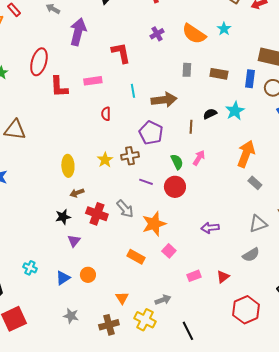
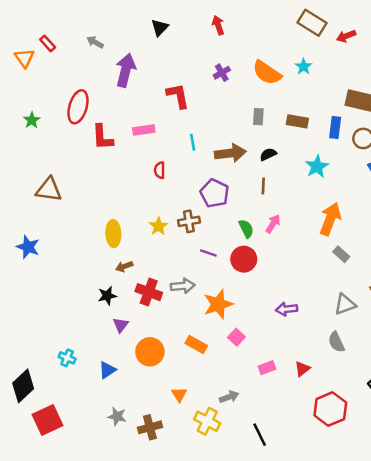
black semicircle: (210, 114) -> (268, 154), moved
gray arrow: (125, 209) -> (183, 286), turned -54
gray semicircle: (251, 255) -> (336, 342), turned 96
orange circle: (88, 275) -> (150, 352), moved, size x1.5
brown cross: (109, 325) -> (150, 427), moved

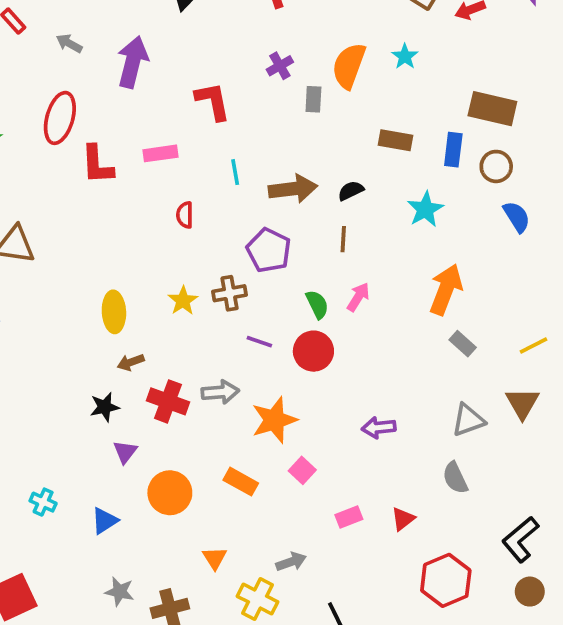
gray arrow: (95, 42) -> (69, 43), moved
orange semicircle: (267, 73) -> (349, 66), turned 76
gray rectangle: (258, 117) -> (313, 99), moved

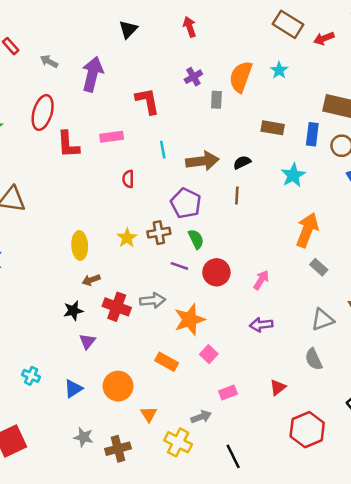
pink arrow: (358, 297) -> (261, 280), moved
green semicircle: (317, 304) -> (196, 239), moved
orange circle: (170, 493) -> (118, 386), moved
pink rectangle: (349, 517) -> (228, 392), moved

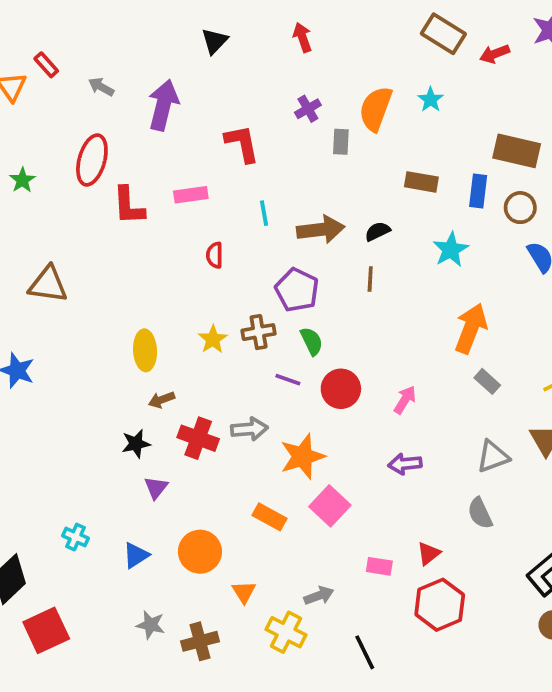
pink square: (209, 354) -> (330, 506), size x1.5
pink rectangle: (228, 392) -> (379, 566), moved, turned 30
red hexagon: (307, 430) -> (440, 605), moved

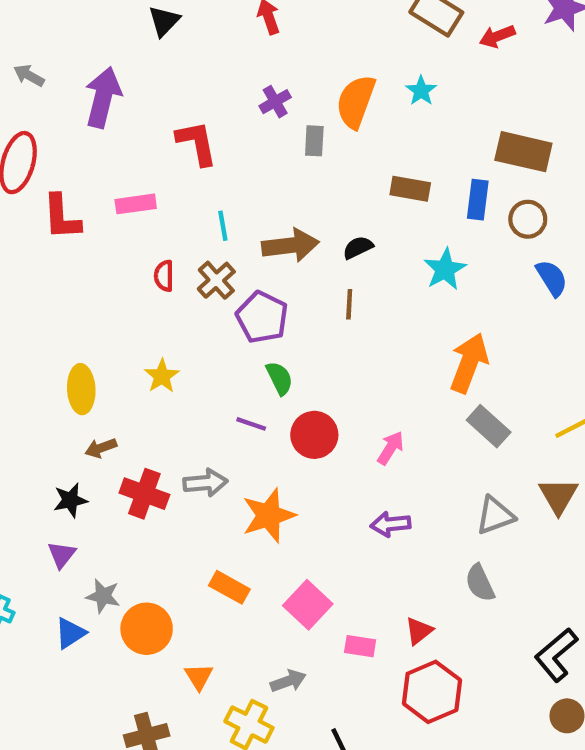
brown cross: (259, 332) -> (216, 280), moved, turned -32
gray rectangle: (487, 381) -> (489, 426), size x1.4
purple triangle: (156, 488) -> (62, 555), moved
pink square: (330, 506) -> (308, 605), moved
gray star: (151, 625) -> (103, 596), moved

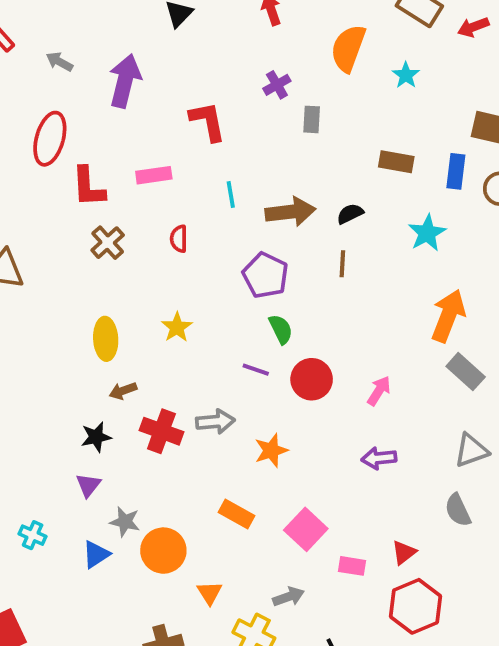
orange semicircle: (356, 102) -> (348, 48), moved
brown cross: (216, 280) -> (108, 243), moved
orange star: (269, 515) -> (271, 450), size x0.7

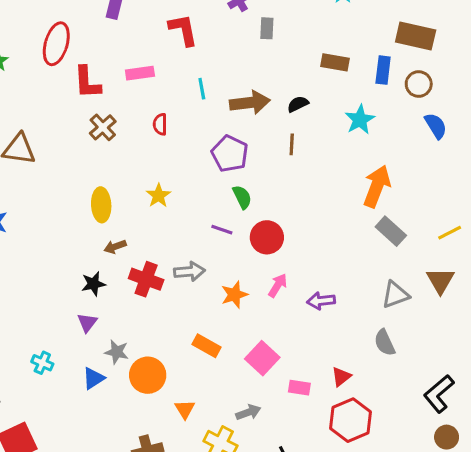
pink arrow: (379, 391) -> (278, 285), moved

